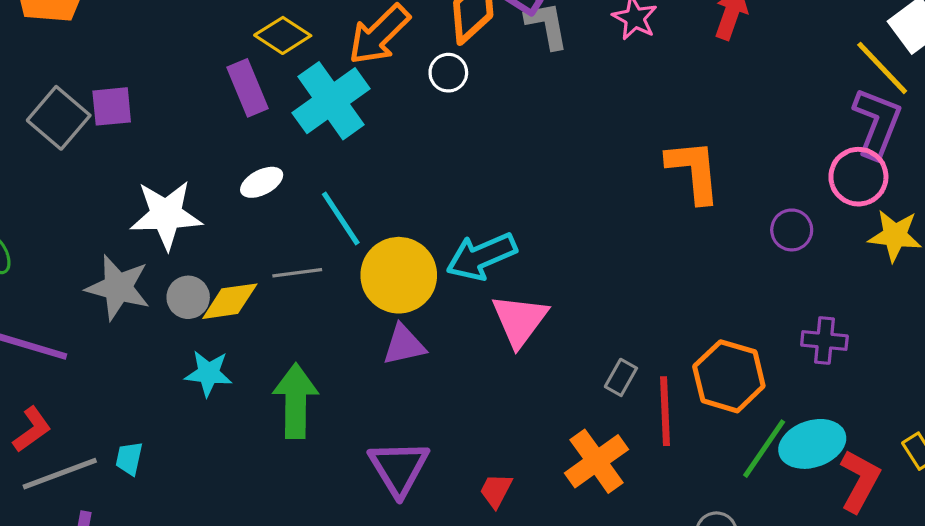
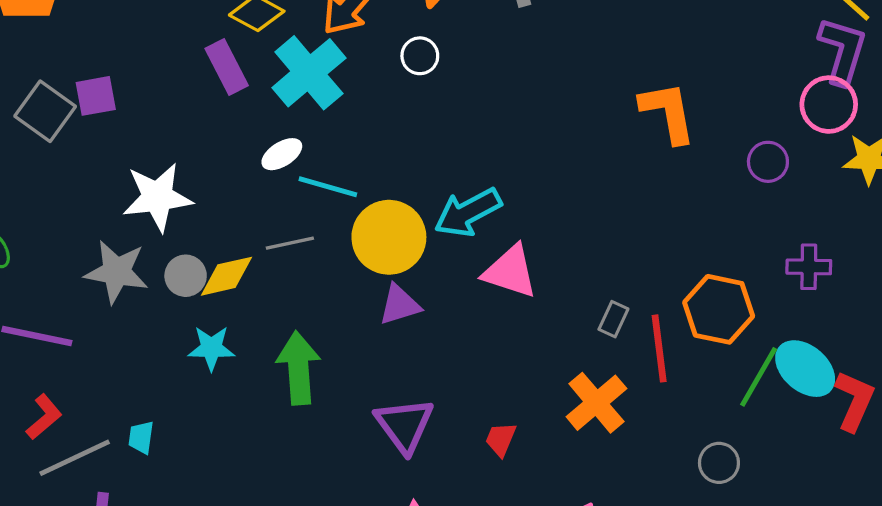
white circle: (448, 73) -> (420, 56), moved
white ellipse: (262, 182) -> (282, 154), moved
cyan line: (341, 218) -> (328, 187), turned -36
pink triangle: (520, 320) -> (510, 271), turned -44
cyan ellipse: (812, 444) -> (805, 369), turned 64

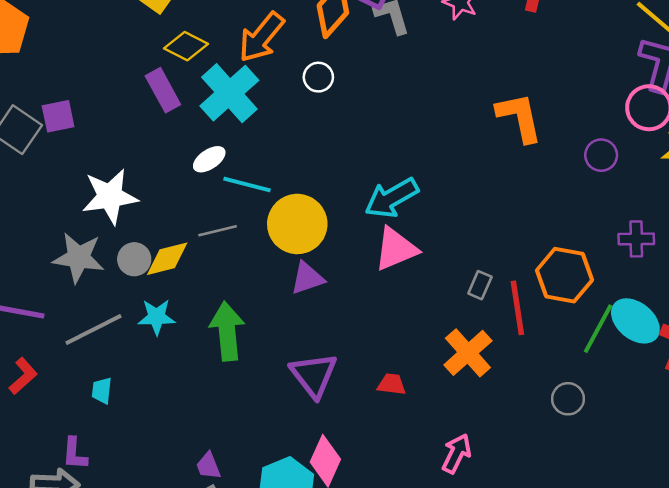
cyan arrow: (468, 212) -> (392, 198), moved
pink triangle: (510, 271) -> (396, 249), turned -39
red trapezoid: (501, 439) -> (392, 384), turned 76
gray line: (75, 458) -> (94, 329), moved

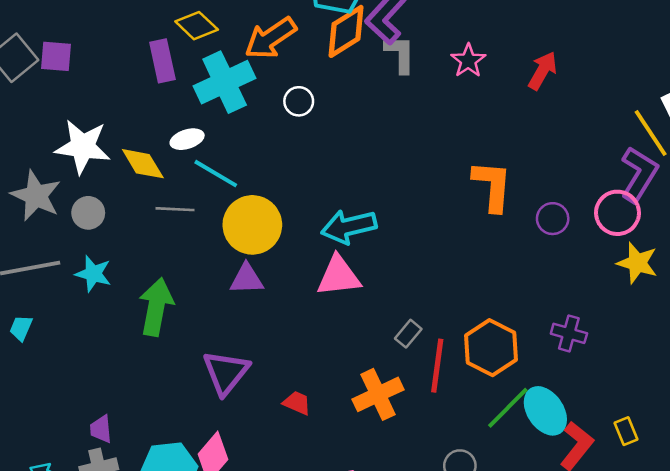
white circle: (318, 77) -> (299, 101), moved
purple circle: (601, 155) -> (553, 219), moved
yellow diamond: (167, 259) -> (143, 164), moved, turned 57

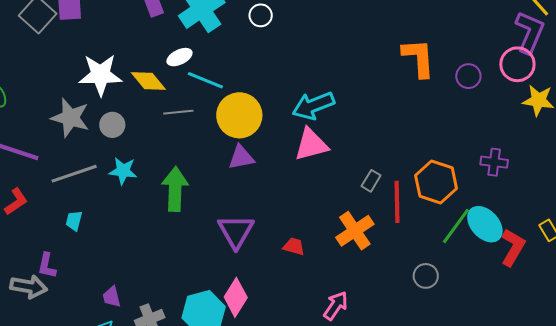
purple trapezoid: (101, 429) -> (112, 297), moved

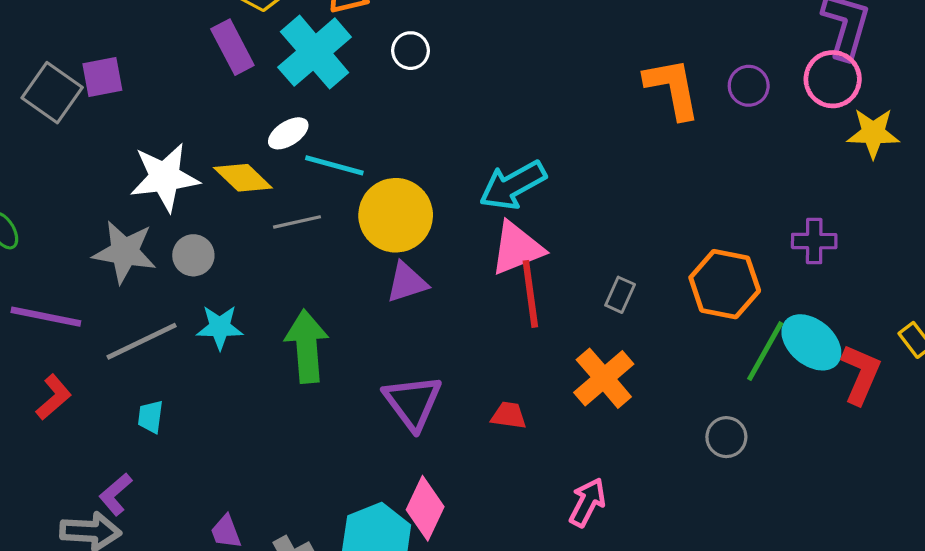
purple circle: (468, 76) -> (749, 86), moved
red line: (397, 202) -> (530, 294), moved
purple L-shape: (47, 266) -> (116, 494), turned 44

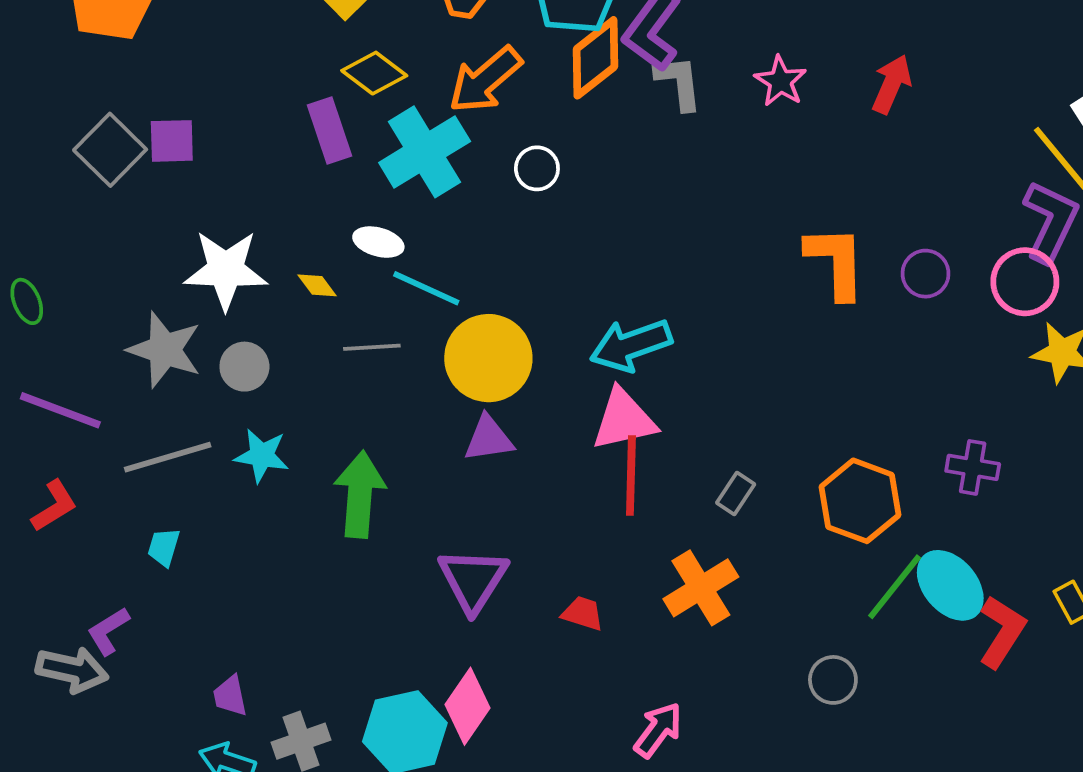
white ellipse: (288, 133) -> (378, 242), turned 39
yellow diamond: (243, 178) -> (317, 285), size x0.6

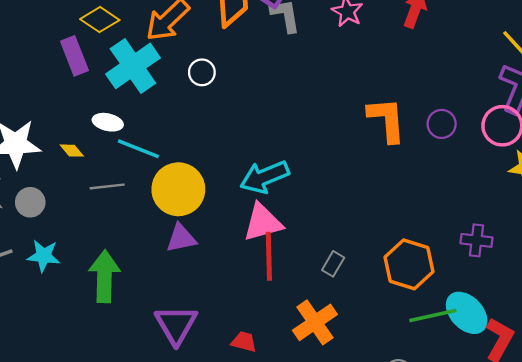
green line: (895, 587) -> (433, 315), turned 42

